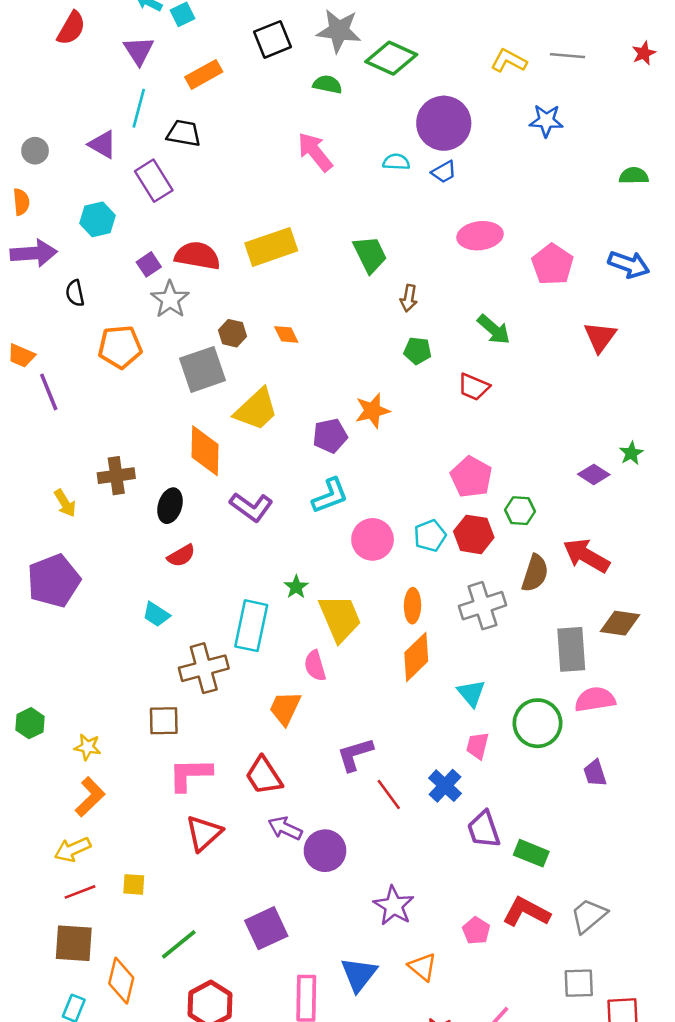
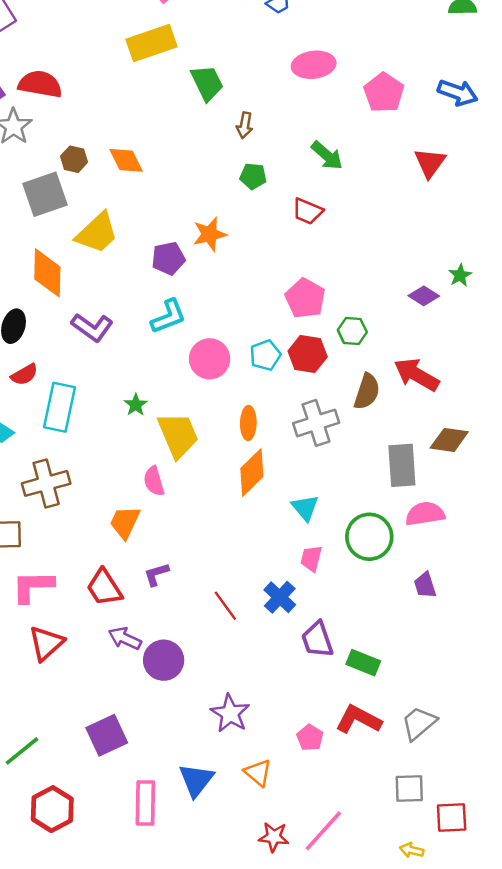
yellow rectangle: (271, 247) -> (151, 43), moved
orange diamond: (286, 334) -> (126, 160), size x1.4
cyan rectangle: (251, 626) -> (59, 407), moved
purple L-shape: (355, 754) -> (156, 574), moved, size x0.7

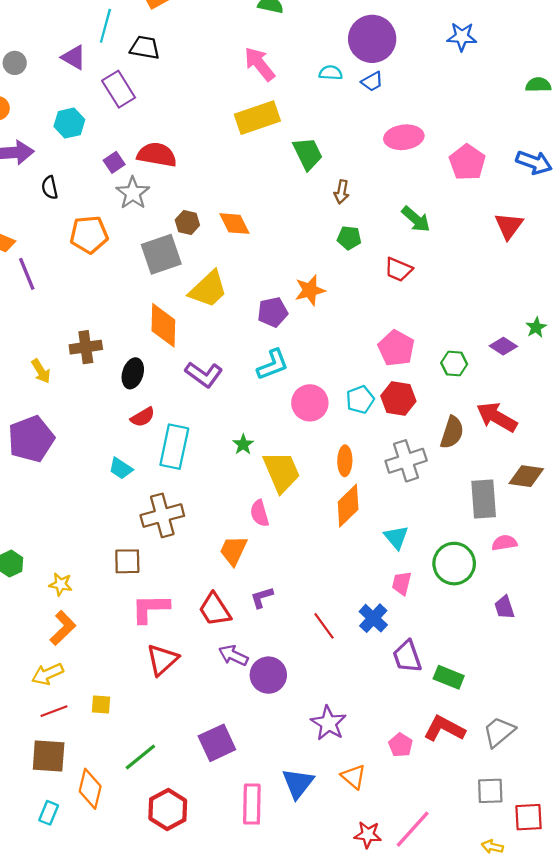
green hexagon: (352, 331) -> (454, 364), moved
pink semicircle: (425, 514) -> (504, 543), size x0.7

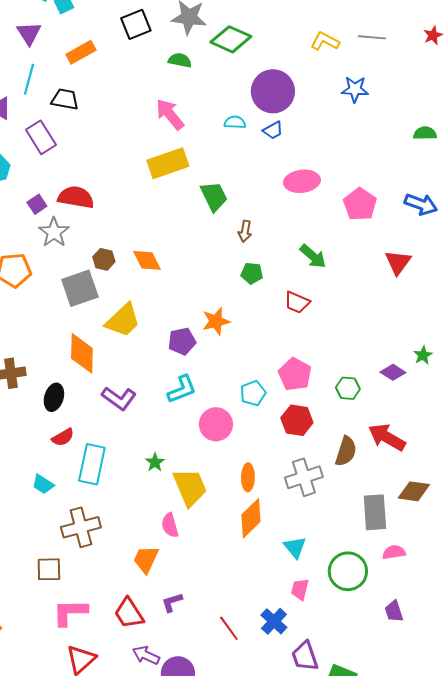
cyan pentagon: (360, 400) -> (253, 393), moved

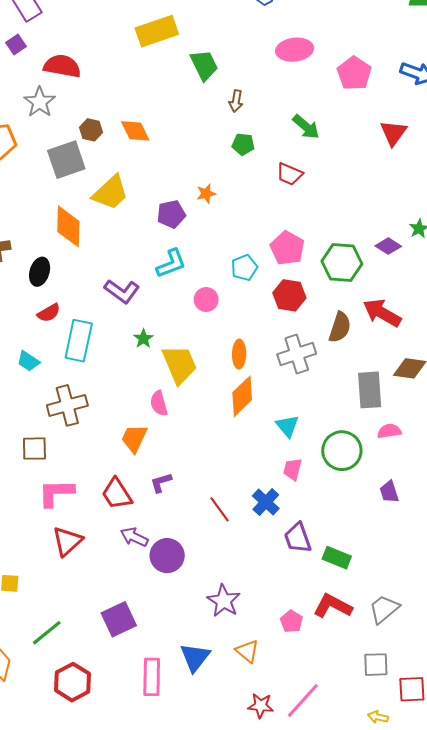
purple square: (37, 204) -> (16, 44), moved
orange star: (216, 321) -> (206, 194), size x0.7
green hexagon: (348, 388) -> (342, 262), size x1.6
purple L-shape: (119, 398) -> (122, 291), moved
pink circle: (216, 424) -> (206, 299), size x0.7

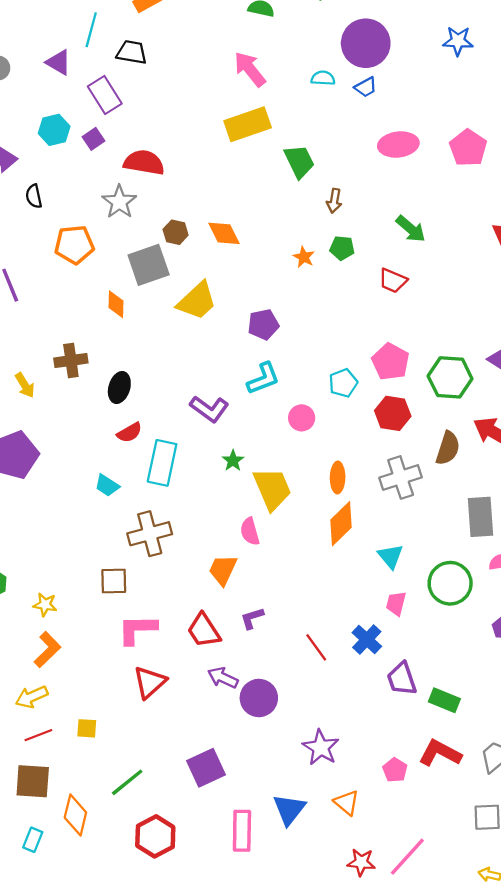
pink pentagon: (354, 73) -> (468, 148), moved
orange star: (206, 194) -> (304, 257), moved, turned -30
orange diamond: (68, 226) -> (116, 304), moved, size x0.6

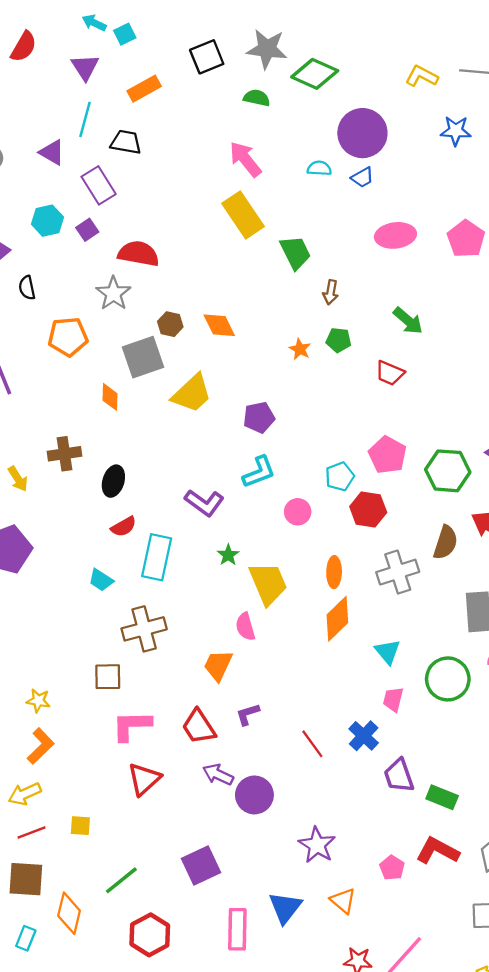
yellow rectangle: (248, 124) -> (243, 215), turned 75
red hexagon: (393, 413) -> (368, 510), moved

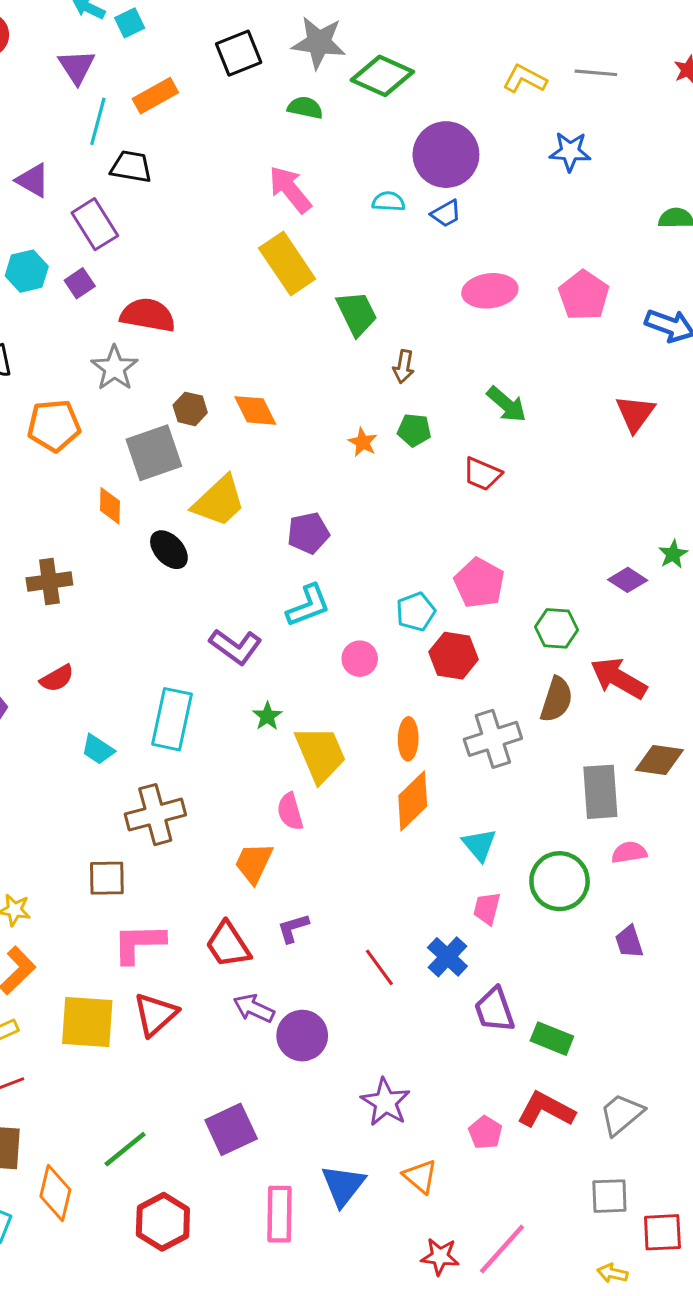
cyan line: (85, 119) -> (98, 121), moved
green hexagon: (448, 471) -> (556, 628), moved, size x0.7
black ellipse: (113, 481) -> (169, 550), moved, turned -60
red semicircle: (124, 527) -> (57, 678), moved
yellow square: (80, 826) -> (87, 1022), moved, size x2.0

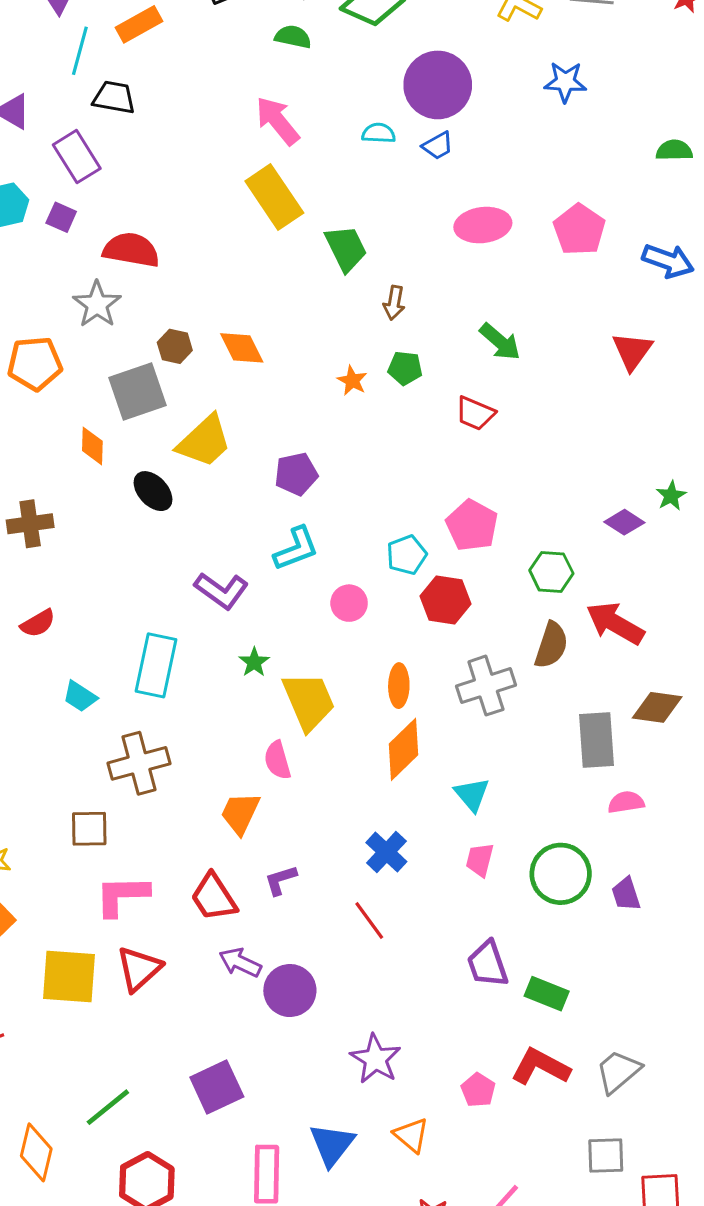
purple square: (80, 283) -> (61, 217), turned -32
green circle: (560, 881) -> (561, 874), moved
blue cross: (447, 957) -> (386, 852), moved

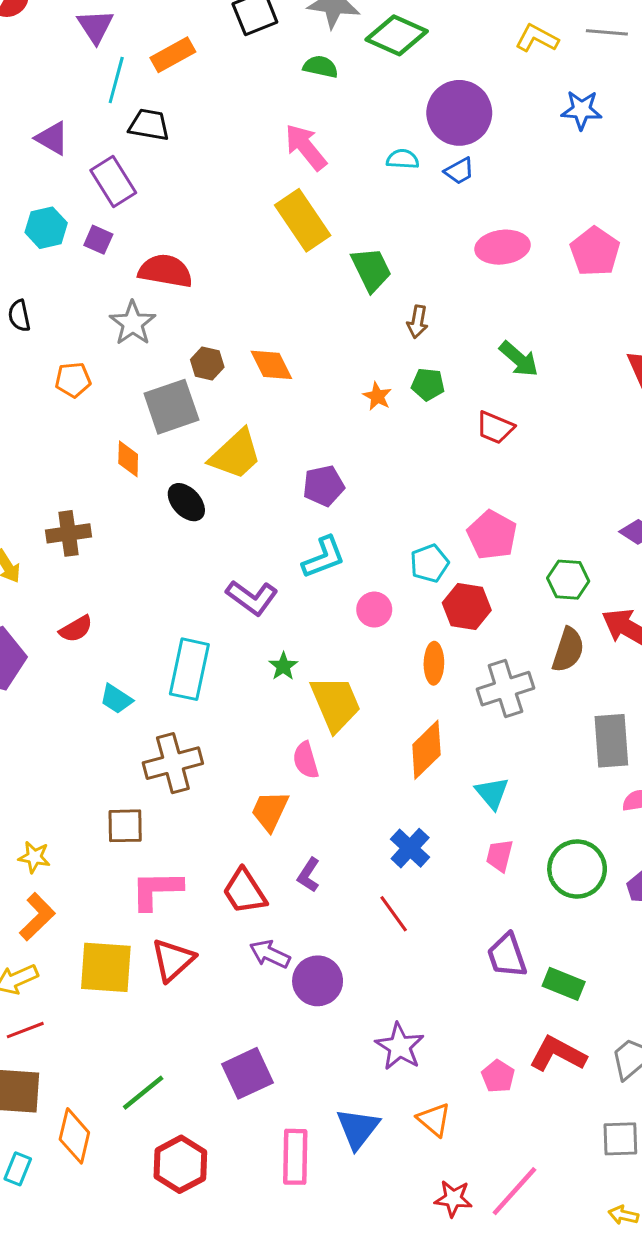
orange pentagon: (35, 363) -> (73, 380), size x0.7
orange ellipse: (399, 686) -> (434, 663), moved
purple L-shape: (281, 880) -> (309, 875), turned -40

